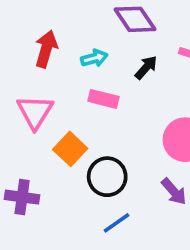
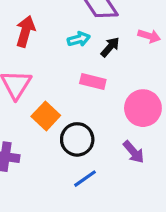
cyan arrow: (94, 58) -> (79, 39), moved
pink rectangle: (103, 99) -> (93, 81), moved

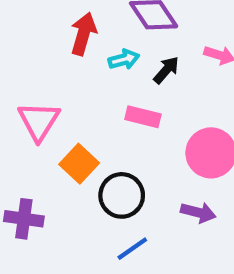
red arrow: (25, 31) -> (83, 34), moved
purple arrow: (134, 152) -> (198, 212), turned -35

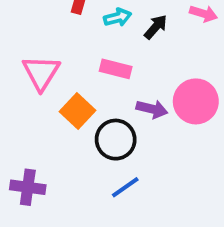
pink rectangle: (143, 117) -> (116, 69), moved
purple arrow: (198, 212) -> (152, 109), moved
purple cross: (24, 219) -> (28, 187), moved

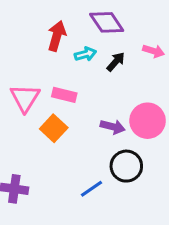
pink rectangle: (116, 69) -> (64, 95), moved
black circle: (116, 140) -> (126, 166), moved

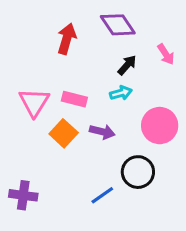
pink arrow: (154, 51) -> (166, 54), turned 40
cyan arrow: (85, 54) -> (121, 93), moved
purple arrow: (113, 127) -> (102, 132), moved

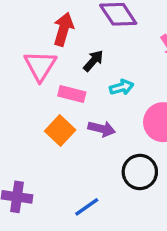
black arrow: (127, 65) -> (93, 61), moved
pink triangle: (34, 102) -> (40, 66), moved
blue line: (102, 195) -> (87, 207), moved

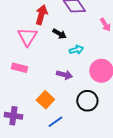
black arrow: (93, 61) -> (59, 34), turned 80
pink rectangle: (72, 94) -> (19, 68), moved
orange square: (60, 130) -> (45, 100), moved

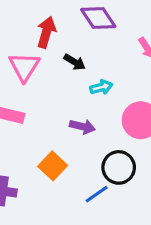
blue line: (55, 122) -> (97, 194), moved

